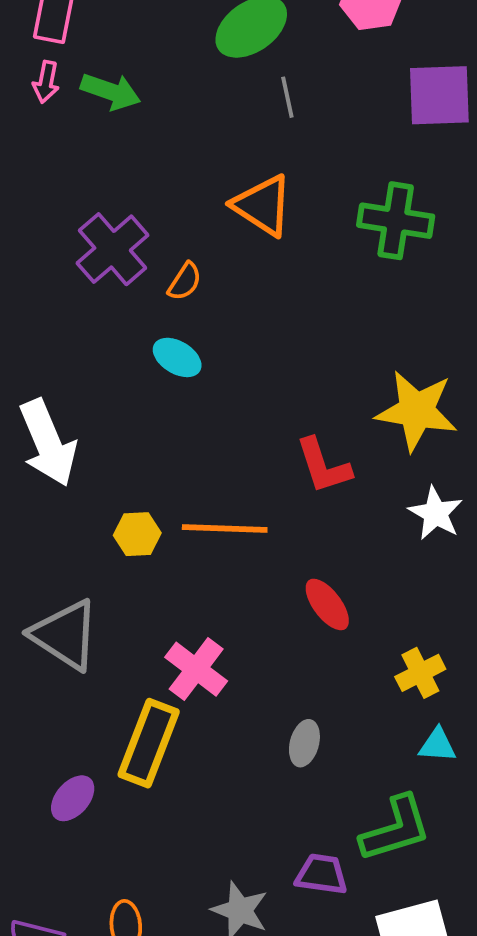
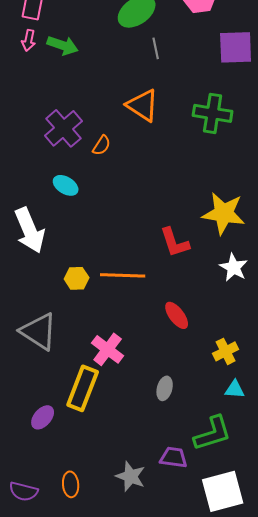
cyan ellipse: (177, 357) -> (66, 185), moved

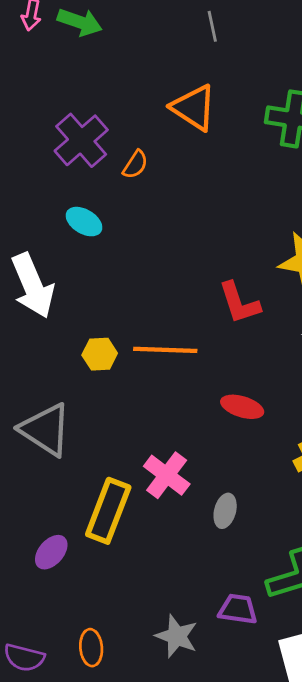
red ellipse: (177, 315) -> (242, 407), turned -36
pink cross: (108, 349) -> (167, 475), moved

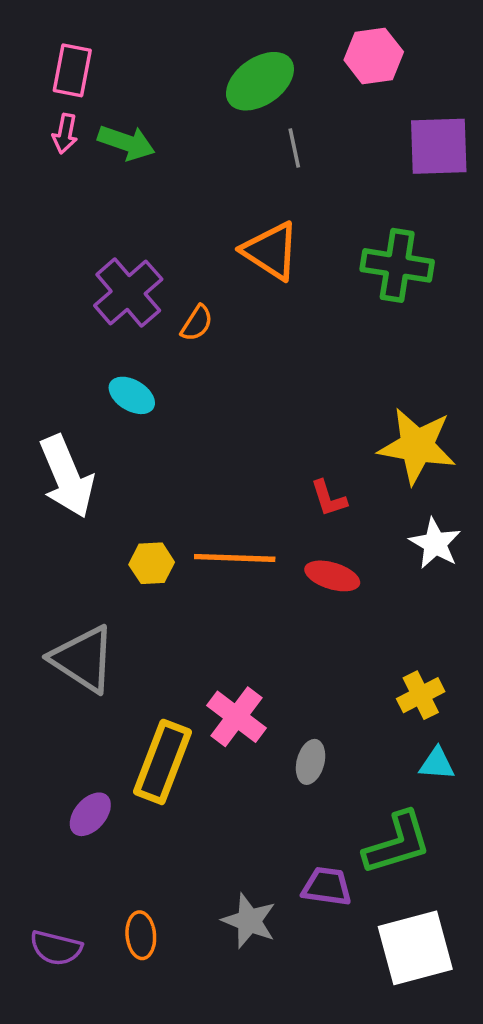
red L-shape: (239, 303) -> (329, 498), size x0.7
red ellipse: (242, 407) -> (332, 576), moved

